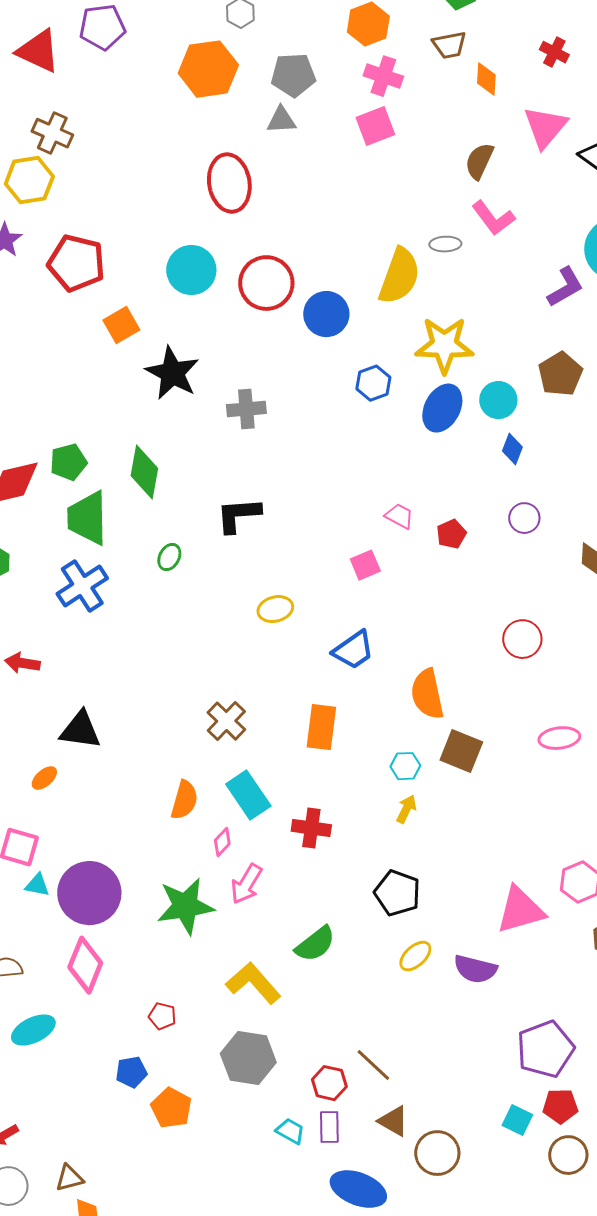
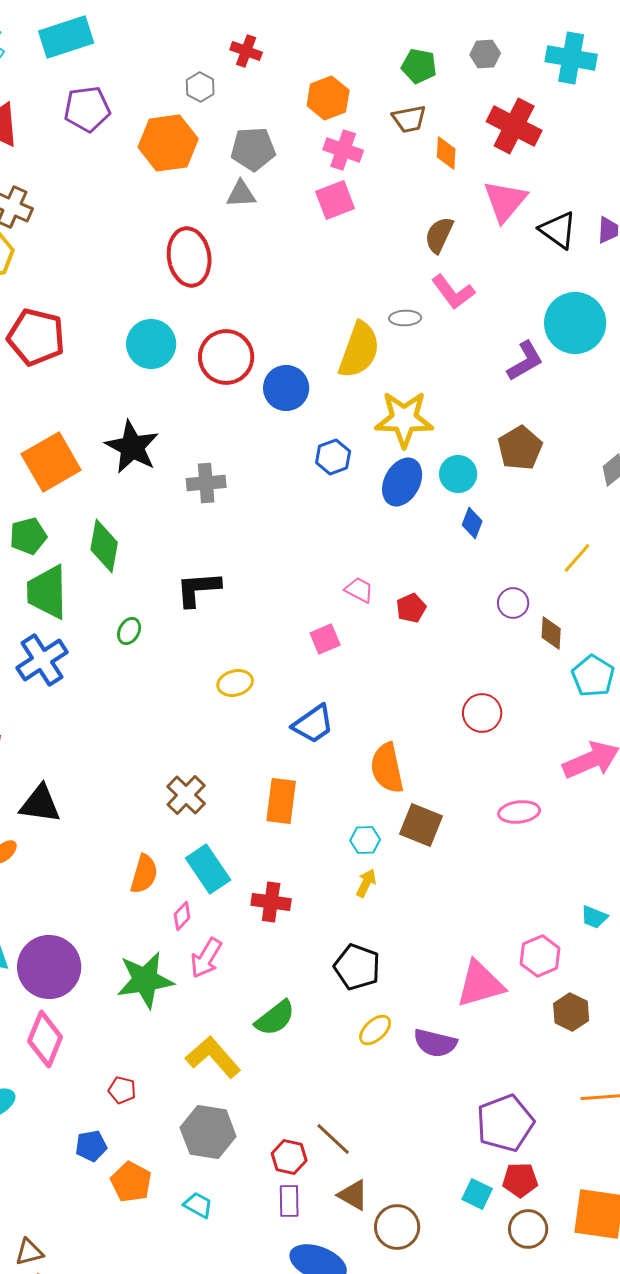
purple pentagon: (102, 27) -> (87, 109), moved
red cross: (554, 52) -> (514, 126), size x1.8
orange square: (121, 325) -> (51, 462), moved, size x1.6
purple circle: (524, 518) -> (513, 603), moved
cyan trapezoid: (290, 1131) -> (198, 1205), moved

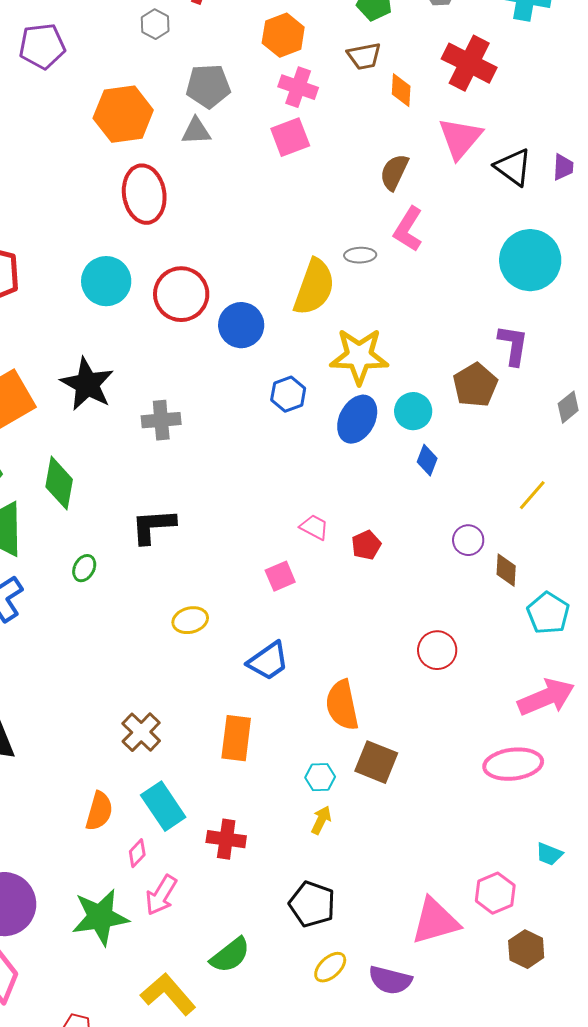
orange hexagon: (168, 143) -> (123, 114), moved
pink L-shape: (453, 292) -> (408, 229), turned 69
purple L-shape: (525, 361) -> (513, 345), moved, turned -51
pink ellipse: (519, 812) -> (513, 764), moved, size x1.4

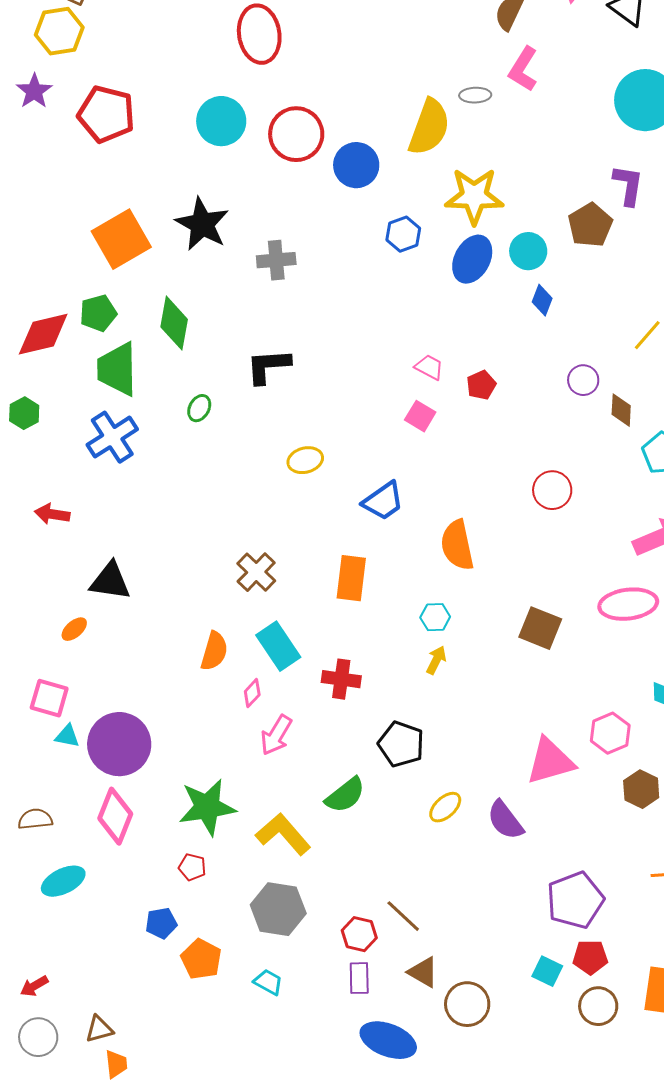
pink square: (280, 576) -> (420, 416), moved, turned -36
brown square: (376, 762) -> (540, 628), moved
black pentagon: (312, 904) -> (401, 744), moved
green star: (100, 917) -> (207, 807), moved
purple semicircle: (390, 980) -> (505, 820), turned 39

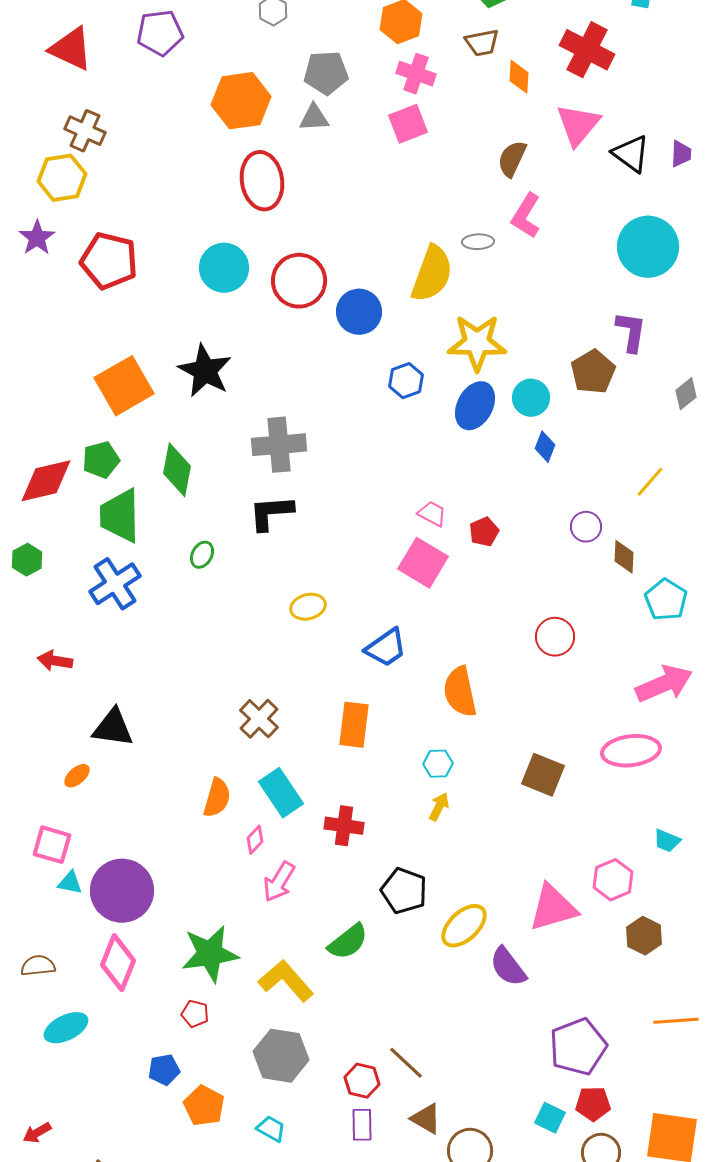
gray cross: (276, 260) -> (279, 445), moved, size x1.4
pink square: (420, 416) -> (423, 563), size x1.6
yellow ellipse: (445, 807) -> (464, 926), moved, size x1.4

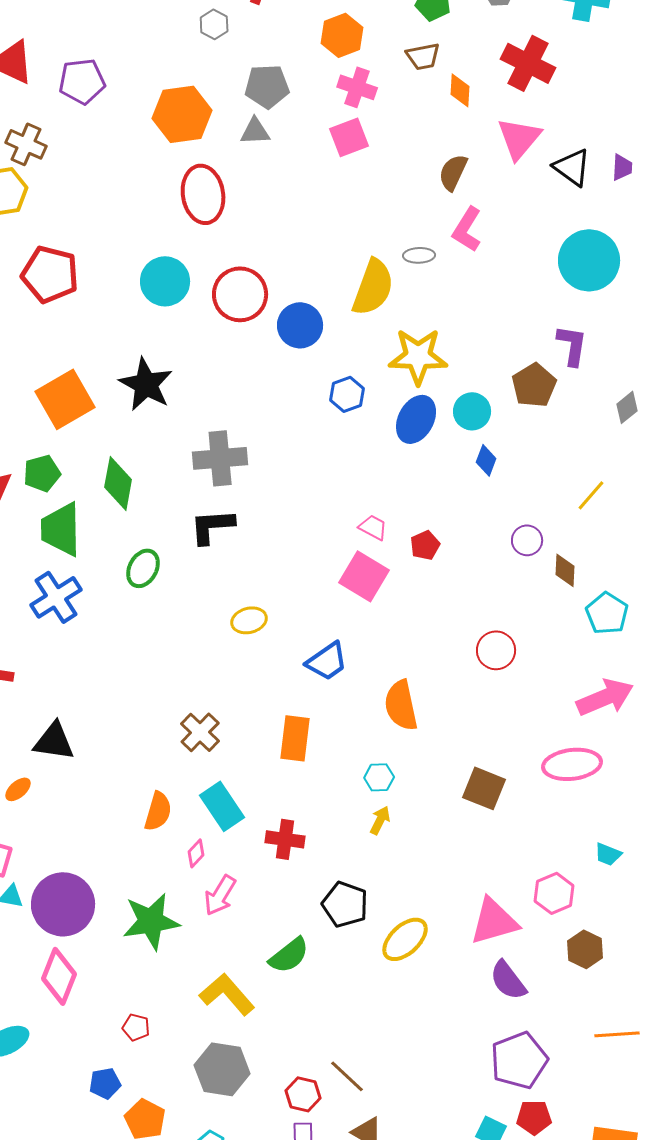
purple pentagon: (160, 33) -> (82, 81), moved
green ellipse: (202, 555) -> (143, 568), size x1.4
green star: (210, 954) -> (151, 921), moved
purple semicircle: (508, 967) -> (508, 980), moved

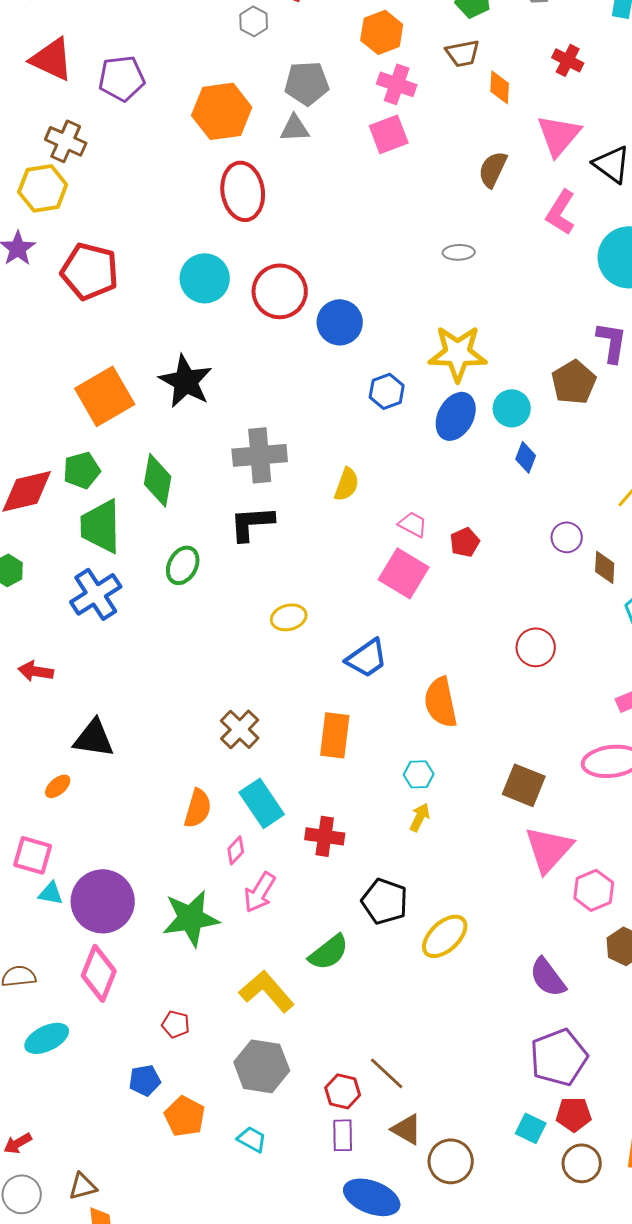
red cross: (528, 63) -> (568, 60), size x0.6
pink L-shape: (467, 229) -> (561, 212), moved
yellow semicircle: (373, 287) -> (347, 484), moved, size x0.6
pink triangle: (494, 921) -> (549, 849), moved, turned -32

